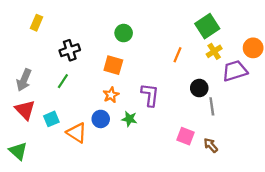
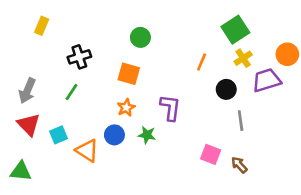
black circle: (199, 88) -> (226, 89), moved
green triangle: (18, 151) -> (21, 171), turned -36

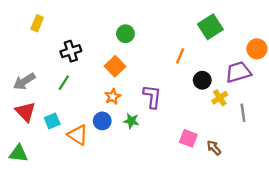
yellow cross: (243, 58) -> (220, 98), moved
orange square: (129, 74) -> (115, 66), turned 30
gray arrow: (27, 91) -> (24, 81), turned 35
gray line: (241, 121) -> (243, 113), moved

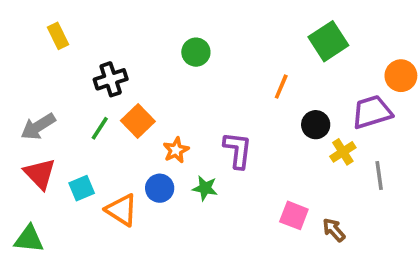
yellow rectangle: (37, 23) -> (58, 36), turned -49
orange square: (115, 66) -> (138, 121), moved

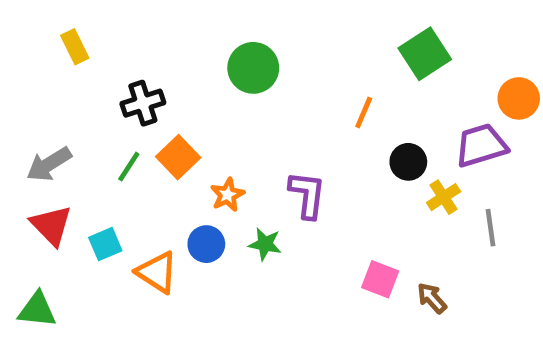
green circle: (196, 52) -> (253, 68), size x1.4

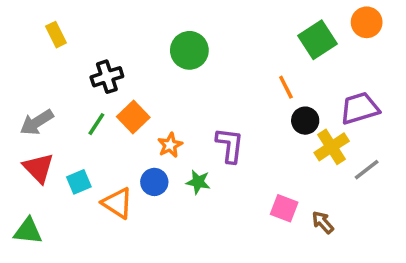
orange circle: (519, 98) -> (367, 22), moved
orange line: (364, 113) -> (286, 87), moved, turned -50
yellow cross: (444, 197) -> (332, 147), size x1.4
gray line: (491, 228) -> (367, 170), turned 60

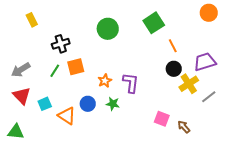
green square: (317, 40) -> (154, 23), moved
orange line: (286, 87) -> (173, 46), moved
orange square: (133, 117) -> (76, 67), turned 30
orange star: (170, 145) -> (105, 81), moved

